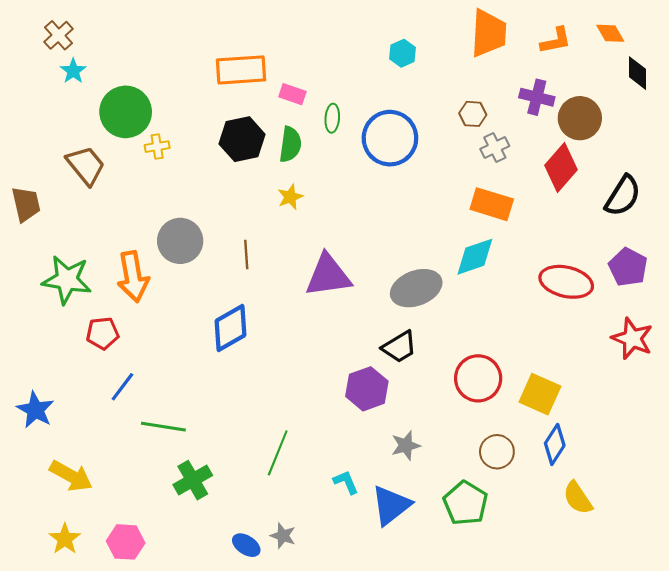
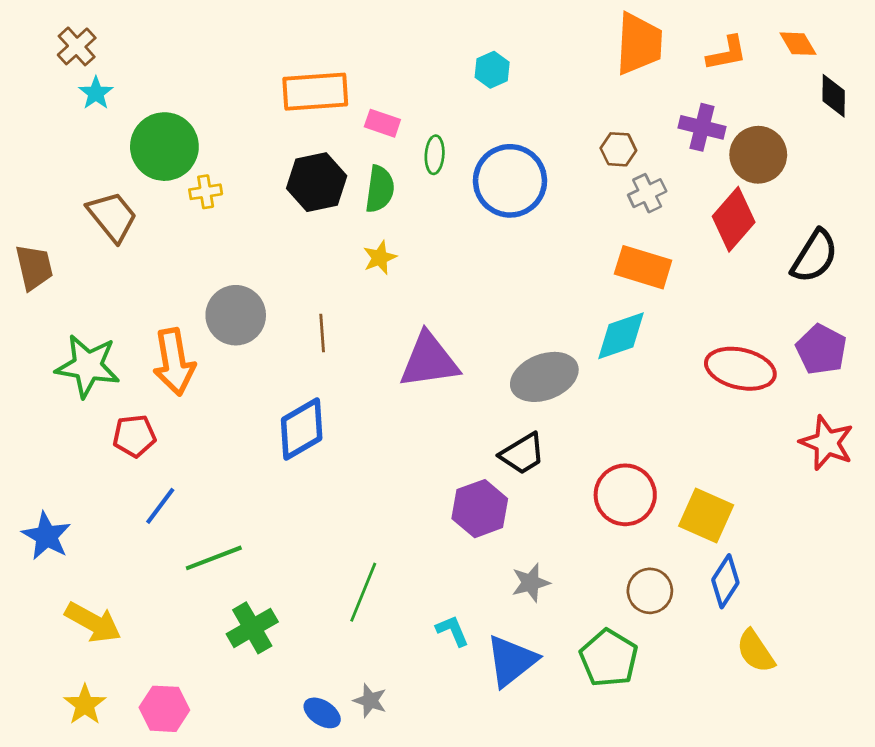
cyan hexagon: (403, 53) -> (492, 70), moved
green line: (163, 427) -> (214, 558), turned -30

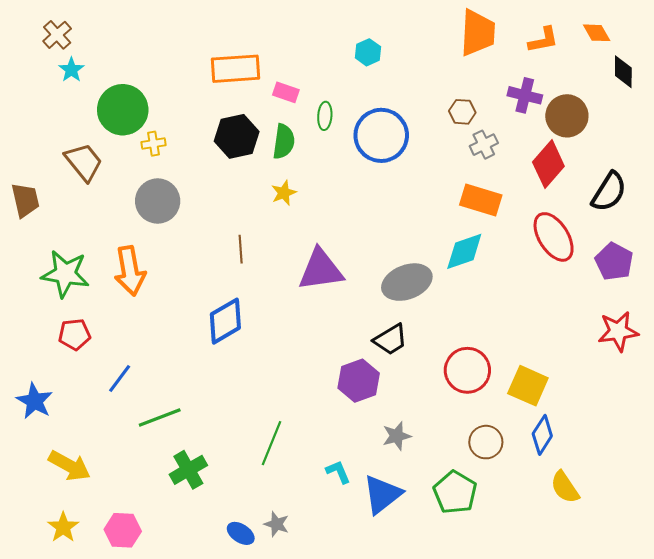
gray circle: (236, 315) -> (158, 201), moved
red ellipse: (740, 369) -> (554, 237), moved, turned 45
red pentagon: (134, 436) -> (75, 334), moved
red star: (827, 443) -> (618, 331), turned -30

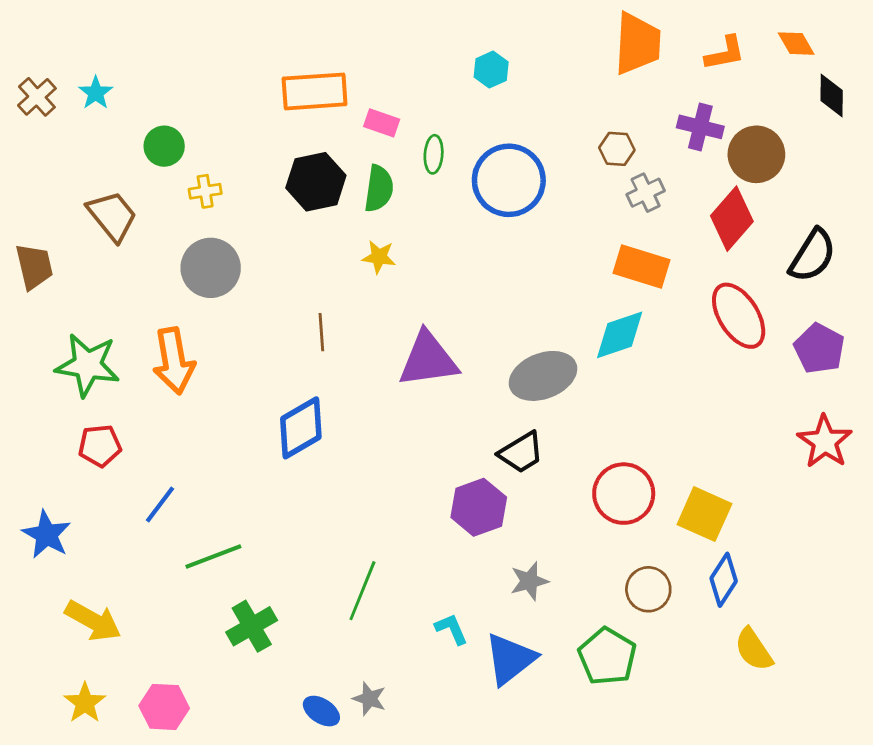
brown cross: (57, 35) -> (37, 97), moved
green circle: (123, 110) -> (164, 146), size x0.6
yellow star: (284, 193) -> (379, 257), turned 30
red star: (618, 331) -> (825, 442), turned -30

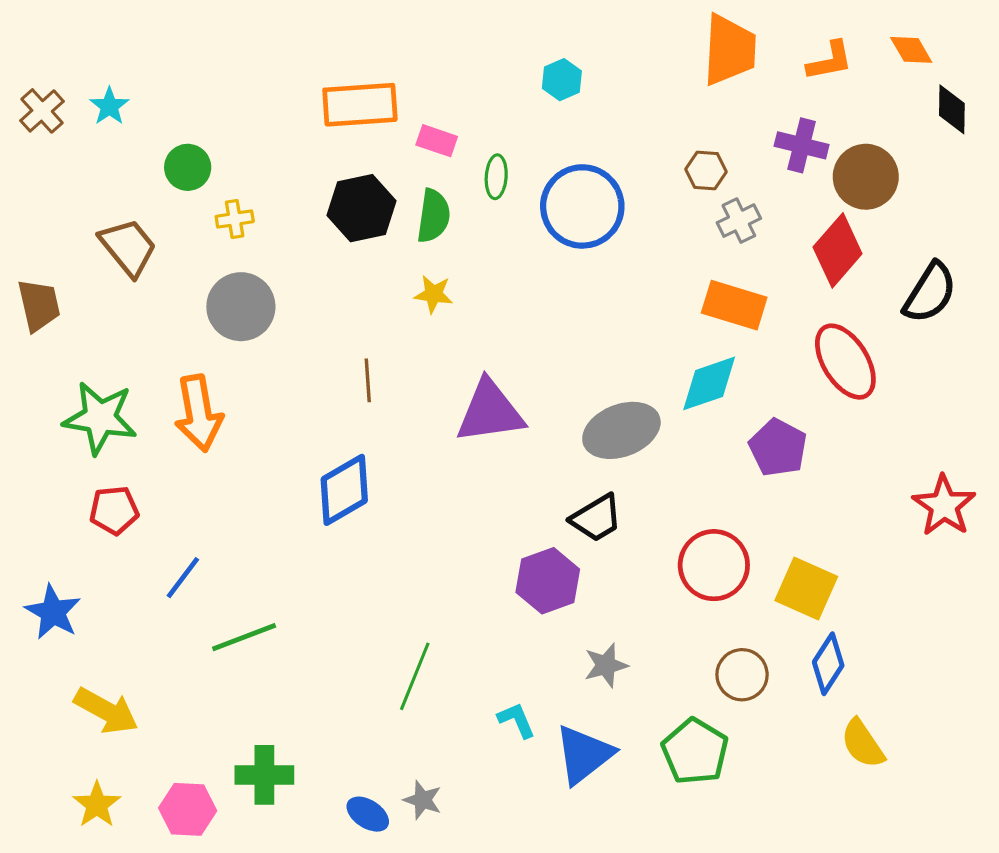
purple pentagon: (819, 349) -> (778, 448), moved
green cross: (252, 626) -> (264, 775), moved, turned 30

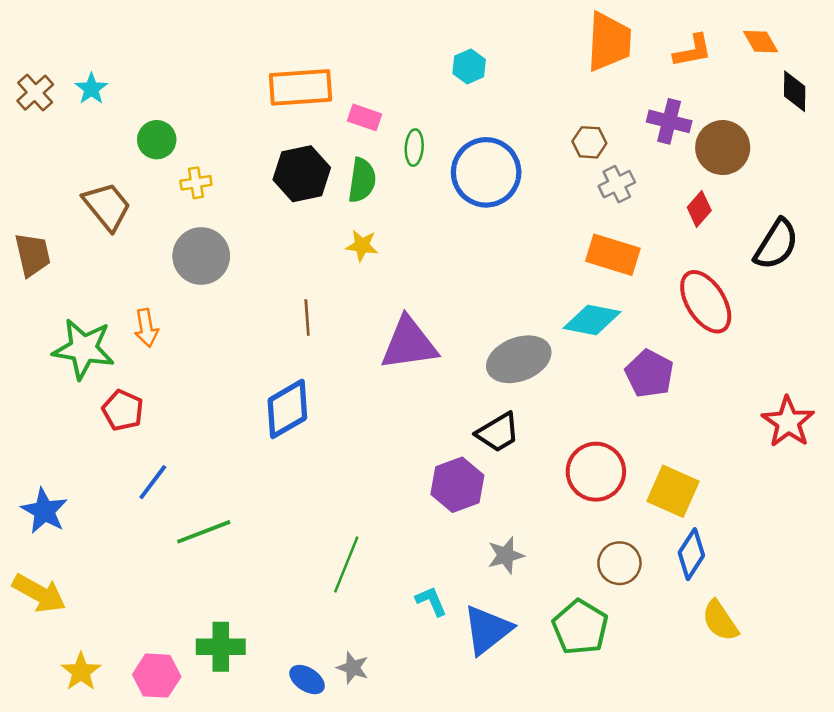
red diamond: (838, 250) -> (699, 209), size x0.6
cyan diamond: (709, 383) -> (592, 320), turned 30
orange arrow: (199, 413) -> (146, 328), moved, size x0.6
red pentagon: (114, 510) -> (123, 410), moved, turned 30
yellow arrow: (106, 711) -> (39, 593), moved

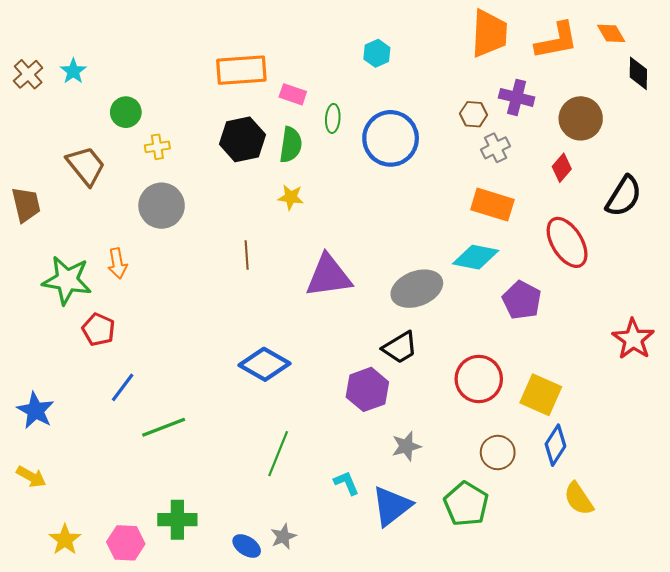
orange L-shape: (693, 51) -> (557, 41), size x1.4
purple cross: (669, 121) -> (517, 97), moved
blue diamond: (287, 409) -> (264, 364), moved, turned 60
yellow arrow: (39, 593) -> (31, 477), size x0.7
gray star: (353, 668) -> (283, 537), turned 30

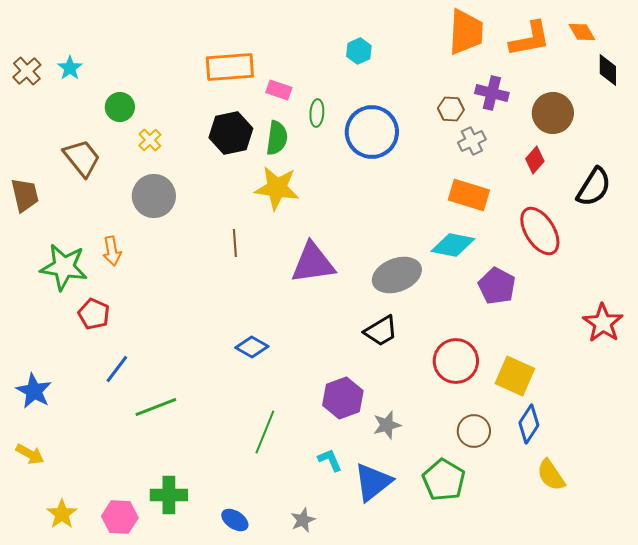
yellow cross: (157, 147) -> (150, 140), turned -35
yellow star: (291, 197) -> (277, 188), size x1.8
blue diamond: (264, 364) -> (252, 347), size x0.7
purple hexagon: (367, 389) -> (343, 398), moved
gray star: (283, 537) -> (303, 520), moved

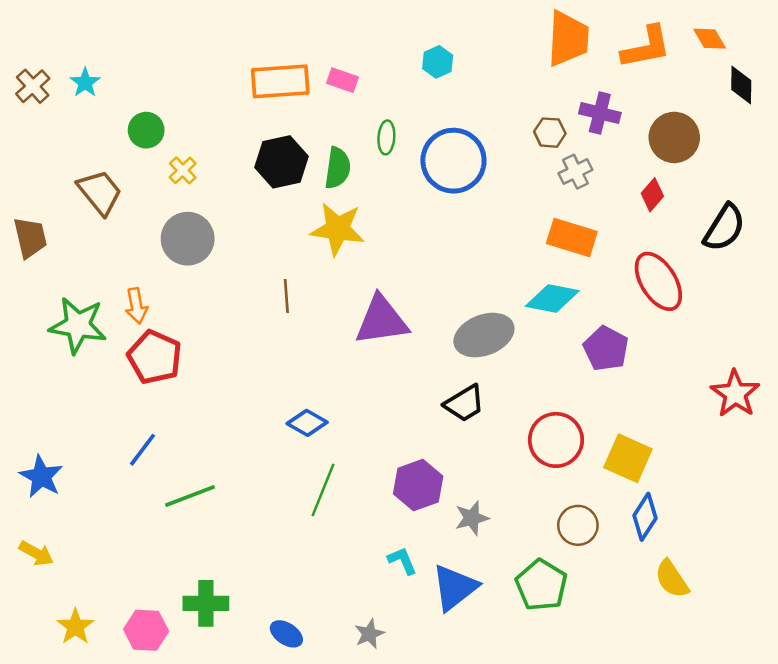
pink rectangle: (279, 90) -> (342, 80), moved
red pentagon: (94, 314) -> (155, 357), moved, size x1.4
green line: (265, 432) -> (323, 490), moved

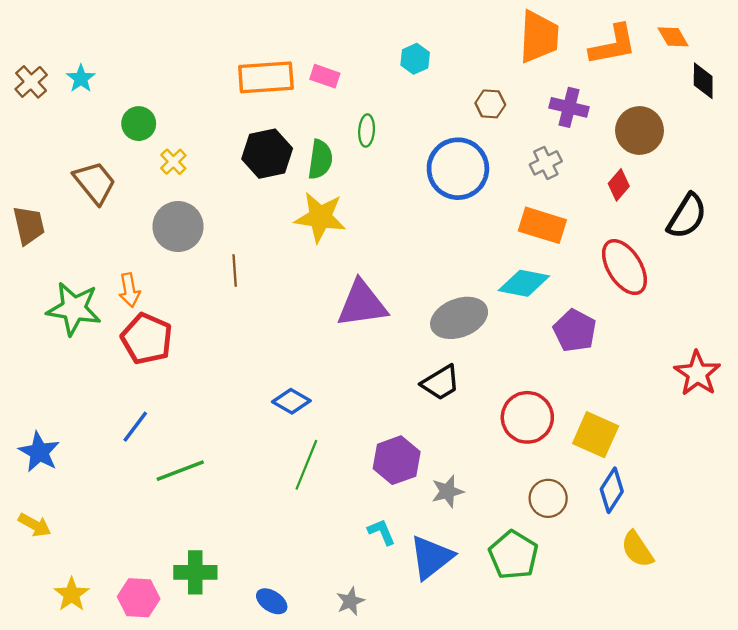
brown hexagon: (550, 133) -> (490, 104), moved
blue circle: (453, 161) -> (458, 169), moved
brown line: (286, 296) -> (235, 270), moved

